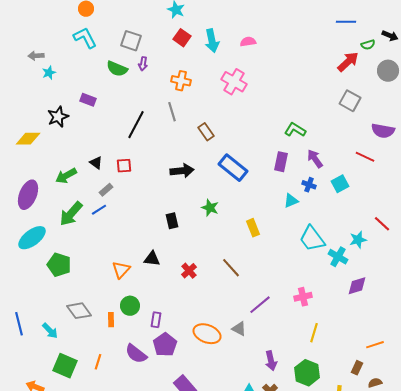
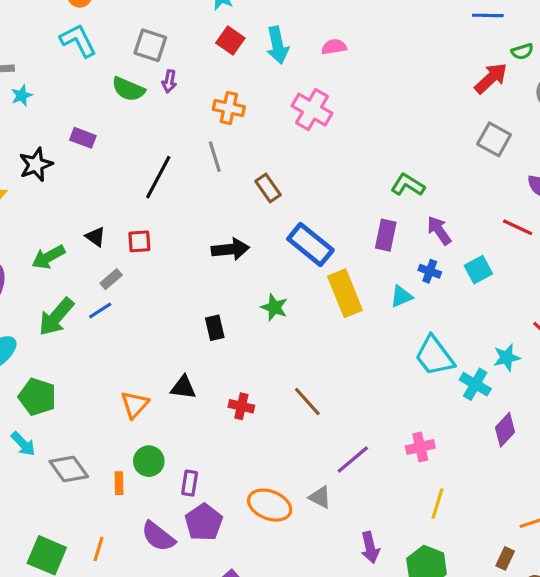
yellow rectangle: (253, 228) -> (345, 293), moved, size x1.6
red cross: (189, 271) -> (241, 406), turned -35
purple diamond: (357, 286) -> (505, 430), turned -30
cyan arrow: (50, 331) -> (23, 444), moved

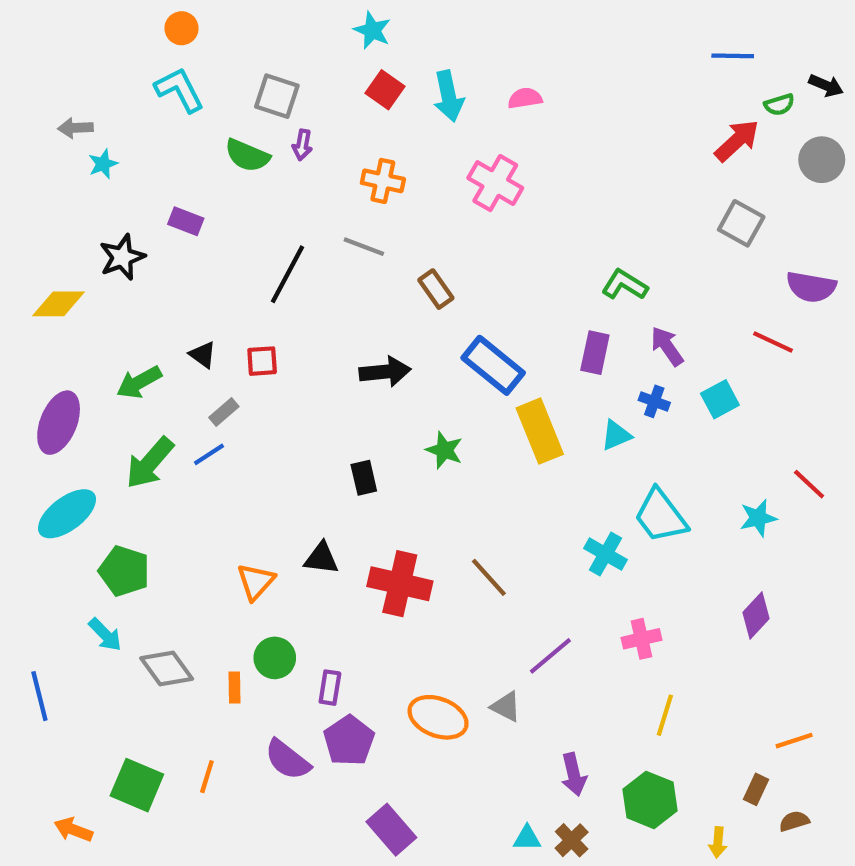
gray line: (215, 157) -> (364, 247), turned -52
cyan cross: (475, 384) -> (605, 554), moved
red cross: (241, 406) -> (400, 584), size x1.8

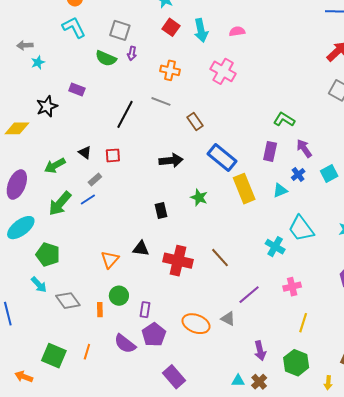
blue cross: (654, 401) -> (298, 174), turned 32

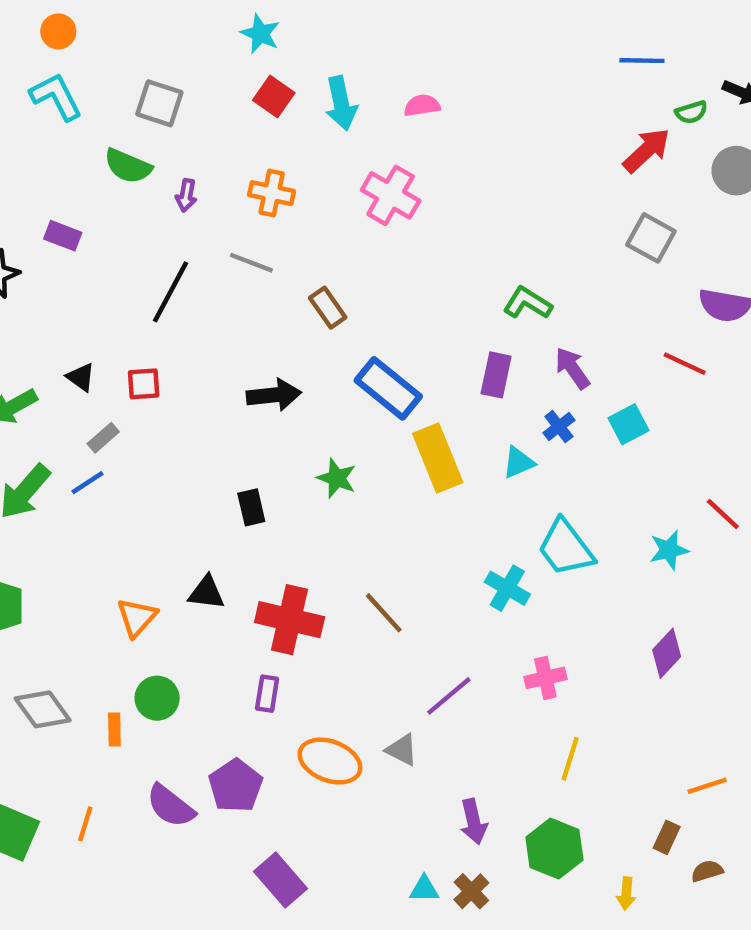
purple arrow: (132, 53) -> (186, 195), moved
purple rectangle: (145, 310) -> (267, 694), moved

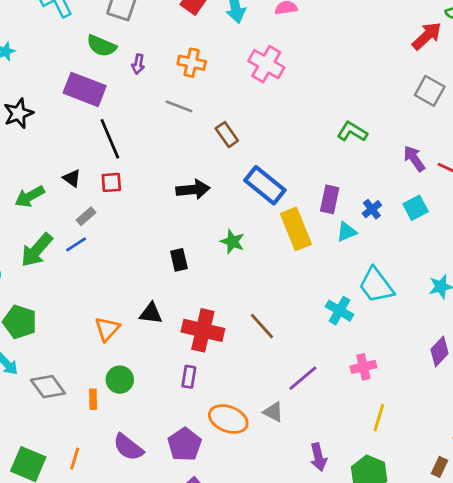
purple rectangle: (63, 236) -> (85, 89), moved, size x1.8
black line: (171, 292) -> (110, 139), moved, turned -51
purple arrow: (572, 368) -> (414, 158), moved
purple rectangle: (496, 375) -> (330, 199), moved
purple pentagon: (236, 786) -> (185, 444), moved

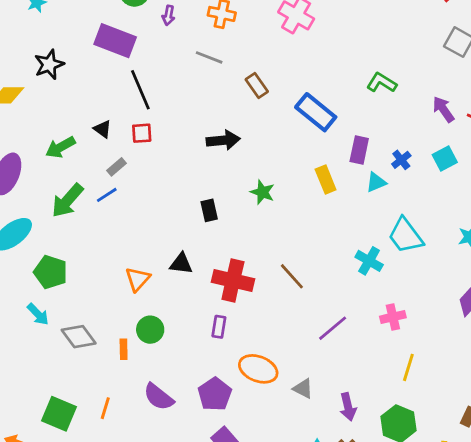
blue rectangle: (265, 185) -> (316, 112), moved
yellow rectangle: (296, 229) -> (326, 180), size x0.7
gray triangle: (273, 412) -> (303, 389), moved

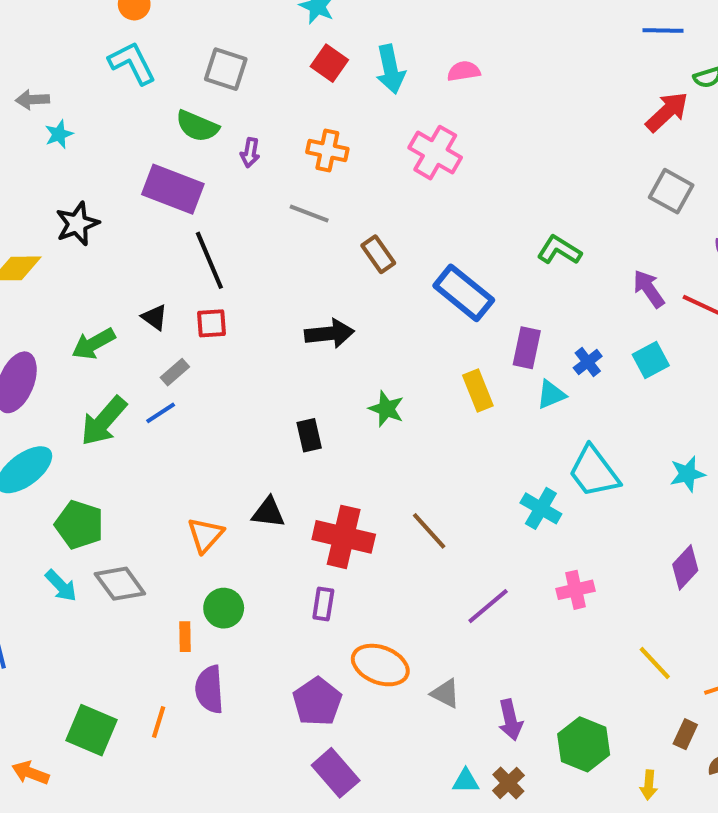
gray diamond: (79, 337) -> (120, 584), moved
yellow line: (408, 367) -> (655, 663), moved, turned -60
purple semicircle: (159, 397) -> (209, 689), moved, turned 48

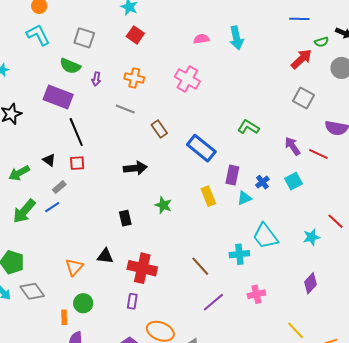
cyan arrow: (390, 69) -> (236, 38), moved
cyan cross: (541, 508) -> (239, 254), turned -36
brown line: (429, 531) -> (200, 266), moved

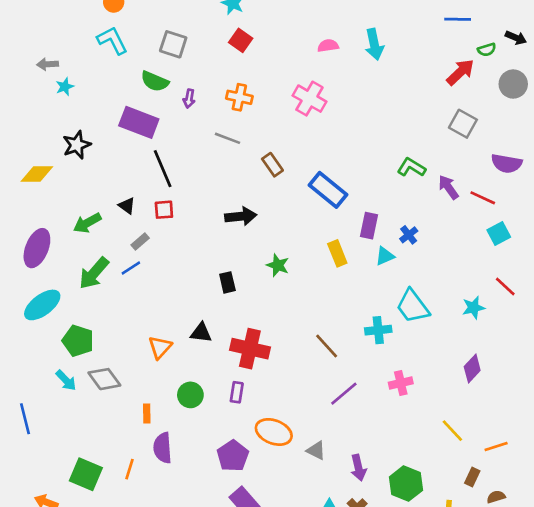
green L-shape: (248, 127) -> (411, 167), moved
cyan square: (293, 181) -> (499, 234), moved
green circle: (83, 303) -> (190, 395), moved

